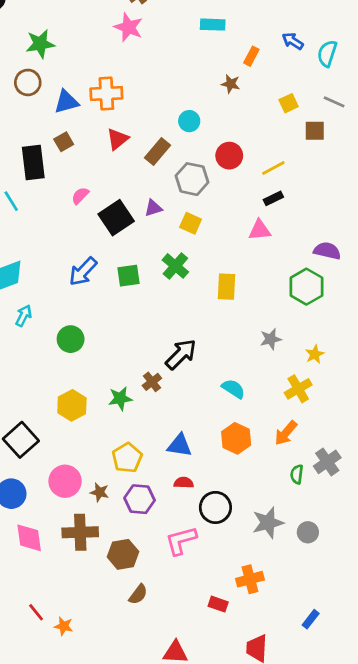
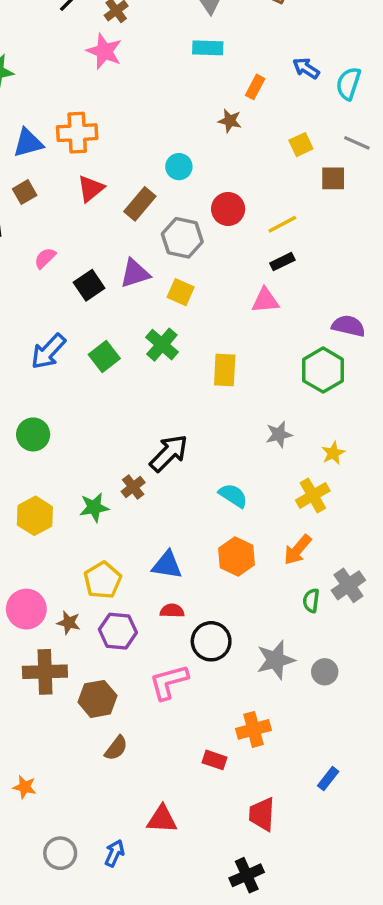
purple triangle: (153, 208) -> (135, 273), size x1.4
black square: (116, 218) -> (89, 285), size x0.7
green square: (128, 276) -> (104, 356), turned -30

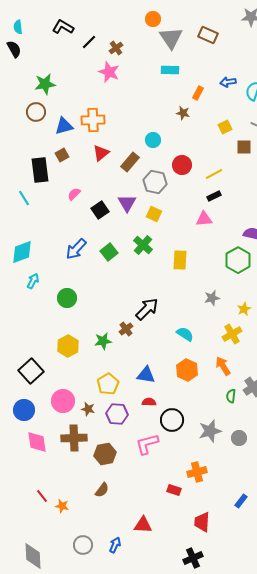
blue arrow: (306, 68) -> (228, 82), turned -42
purple triangle: (135, 273) -> (127, 203), turned -42
orange arrow: (298, 550) -> (223, 366), turned 108
brown semicircle: (116, 748) -> (102, 490), moved

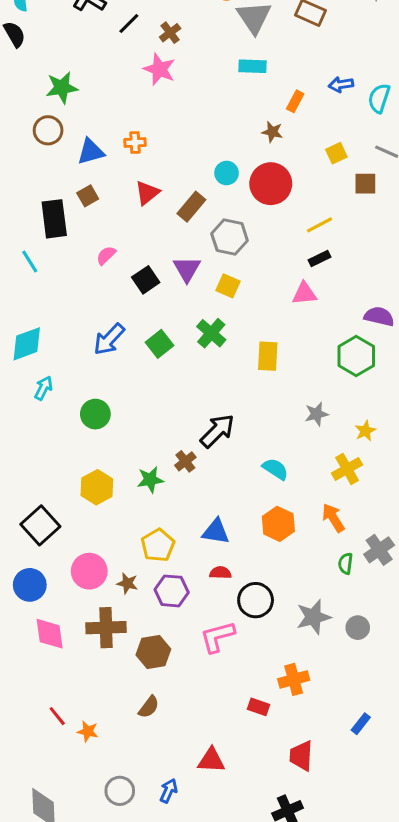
orange cross: (93, 120) -> (135, 142), size x0.6
red circle: (182, 165) -> (271, 184), moved, size x1.4

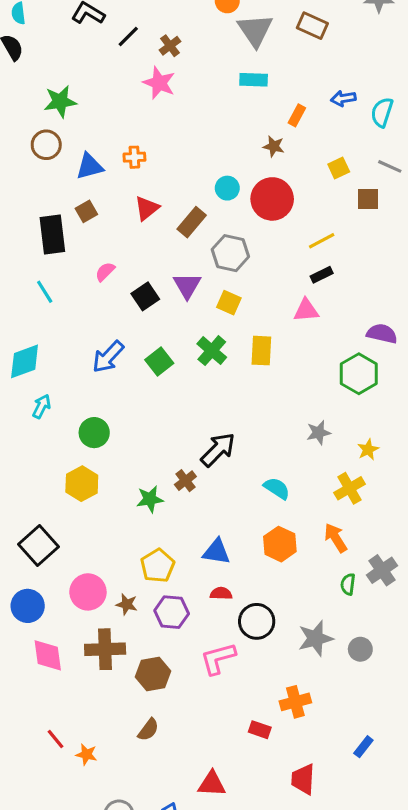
cyan line: (30, 261) -> (45, 292), moved
yellow rectangle: (268, 356) -> (261, 351), moved
yellow hexagon: (97, 487) -> (82, 484), moved

